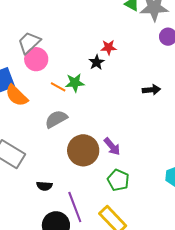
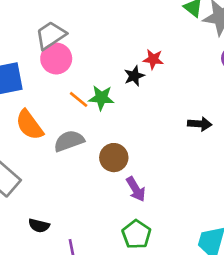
orange semicircle: (17, 96) -> (29, 125), moved
brown circle: (83, 150) -> (114, 158), moved, size x0.7

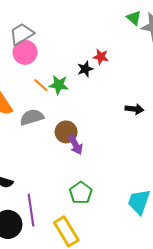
purple arrow: (136, 189) -> (76, 145), moved

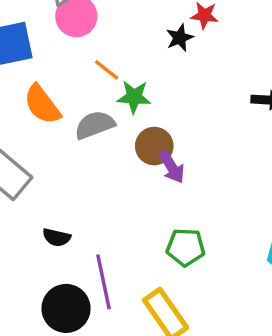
green star: (59, 85) -> (134, 97), moved
green pentagon: (81, 193) -> (186, 247), turned -30

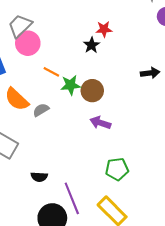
gray semicircle: (95, 125) -> (41, 110), moved, size x0.7
brown circle: (154, 146) -> (92, 91), moved
purple arrow: (172, 167) -> (100, 123), turned 150

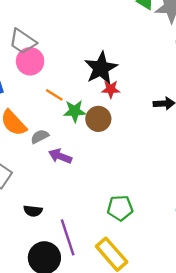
gray trapezoid: (20, 26) -> (23, 41), turned -105
red star: (104, 29) -> (111, 89), moved
black star: (92, 45) -> (101, 68), size x1.8
purple arrow: (100, 123) -> (60, 156), moved

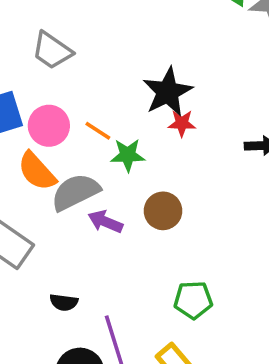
pink circle: (30, 61) -> (49, 126), moved
brown circle: (98, 119) -> (163, 211), moved
gray semicircle: (40, 137) -> (75, 192), size x1.8

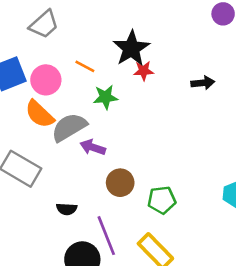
gray trapezoid: (52, 51) -> (44, 24), turned -72
orange line: (98, 131) -> (85, 66), moved
brown circle: (163, 211) -> (120, 183), moved

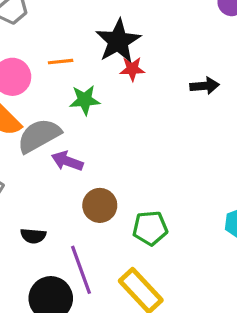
orange line: (85, 66) -> (61, 62), turned -36

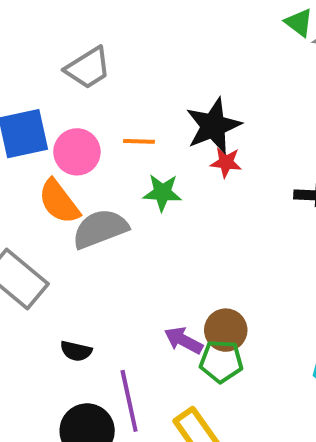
purple arrow: (67, 161) -> (183, 340), moved
brown circle: (100, 205) -> (226, 330), moved

